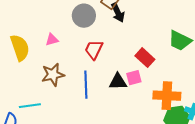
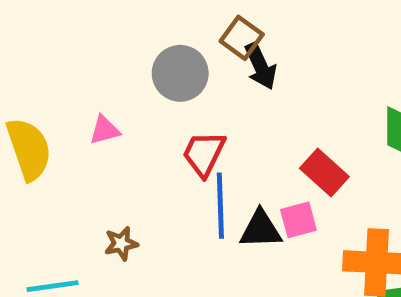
brown star: (53, 75) -> (121, 244), moved, size x0.6
blue line: (86, 85) -> (220, 206), moved

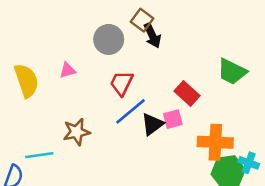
blue line: (220, 206) -> (130, 111), turned 52
black triangle: (261, 229) -> (152, 124), turned -35
brown star: (121, 244) -> (77, 132), size x1.5

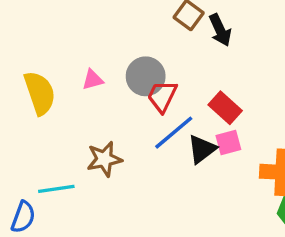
black arrow: (152, 36) -> (220, 30), moved
gray circle: (109, 39) -> (146, 76), moved
red rectangle: (187, 93) -> (225, 108), moved

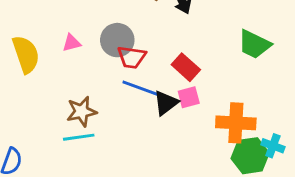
red trapezoid: (162, 96) -> (132, 57), turned -108
blue line: (174, 133) -> (142, 89), turned 60
cyan line: (56, 189) -> (79, 137), moved

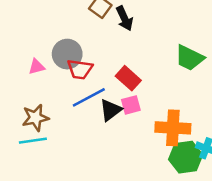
pink triangle: (72, 43) -> (37, 67), moved
blue line: (142, 89) -> (89, 97), turned -48

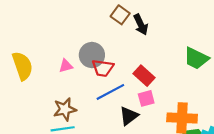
black triangle: (110, 110) -> (129, 116), moved

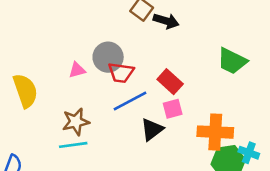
black arrow: (141, 25) -> (166, 21), turned -48
yellow semicircle: (22, 66) -> (25, 91), moved

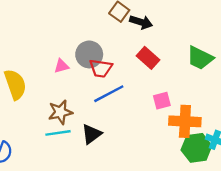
red rectangle: (170, 82) -> (148, 58), moved
pink square: (173, 109) -> (162, 101), moved
black triangle: (152, 129) -> (91, 134), moved

